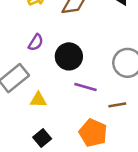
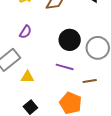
black circle: (69, 56) -> (70, 40), moved

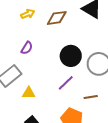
purple line: (65, 67) -> (66, 83), turned -60

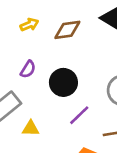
black circle: (71, 56) -> (63, 82), moved

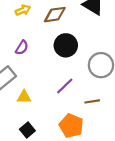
black circle: (63, 82) -> (66, 45), moved

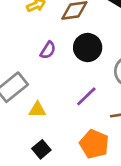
purple semicircle: (22, 48) -> (48, 50), moved

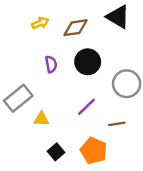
purple semicircle: (48, 50) -> (51, 64), turned -42
black square: (41, 149) -> (56, 152), moved

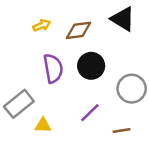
purple semicircle: (51, 64) -> (53, 68), size x1.6

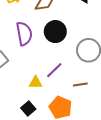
yellow triangle: (43, 125) -> (36, 82), moved

